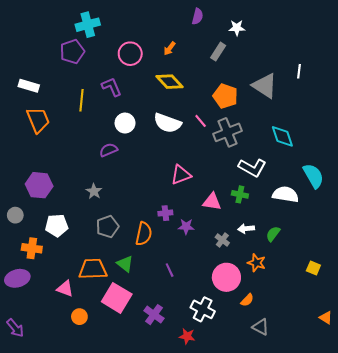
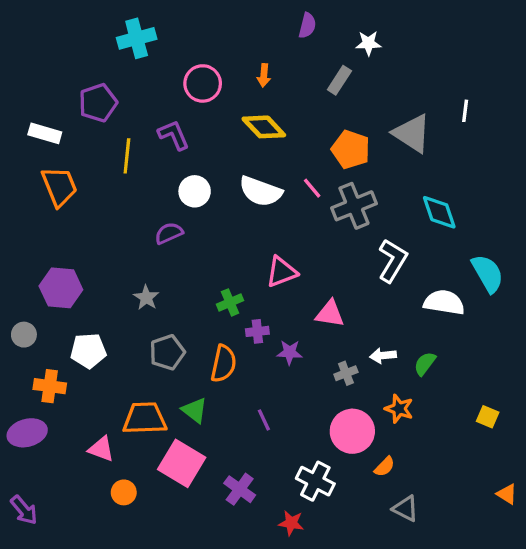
orange arrow: (170, 48) -> (264, 75), turned -32
purple pentagon: (72, 52) -> (98, 103), moved
white L-shape: (252, 168) -> (393, 261), turned -88
green cross: (240, 194) -> (230, 302), moved, turned -35
gray cross: (222, 240) -> (346, 373), turned 32

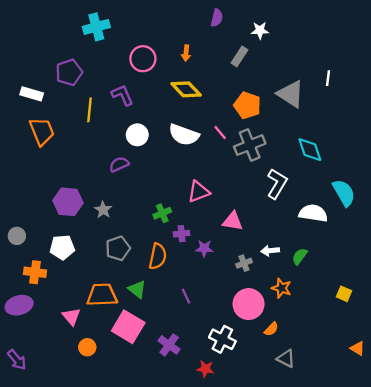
purple hexagon: (61, 288) -> (68, 202), moved
pink triangle: (101, 449) -> (71, 317), turned 30

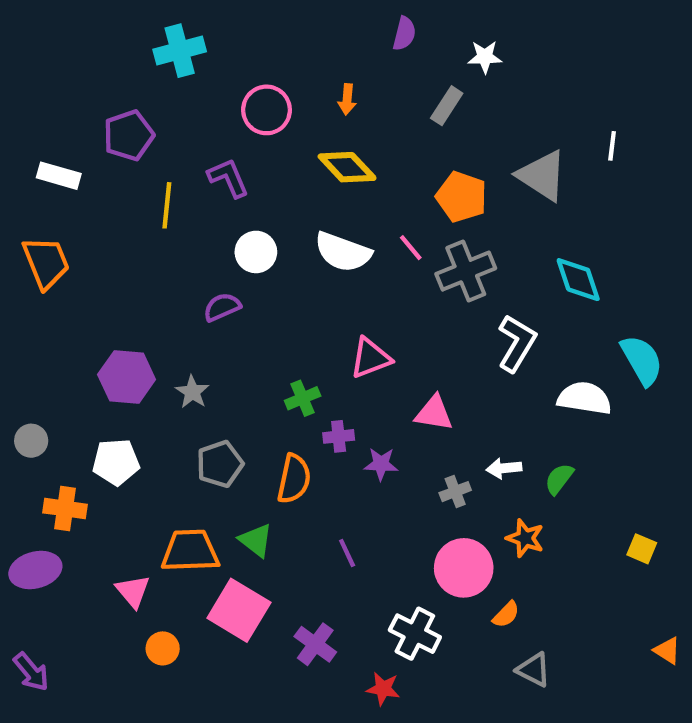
orange trapezoid: (42, 131) -> (46, 263), moved

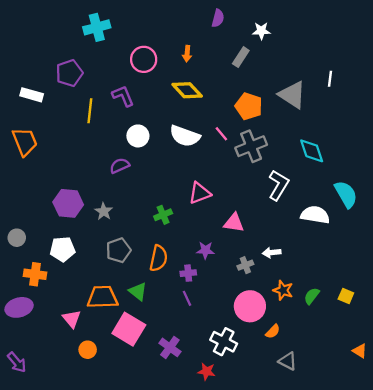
purple cross: (339, 436) -> (188, 273), moved
green semicircle: (559, 479) -> (312, 296), moved

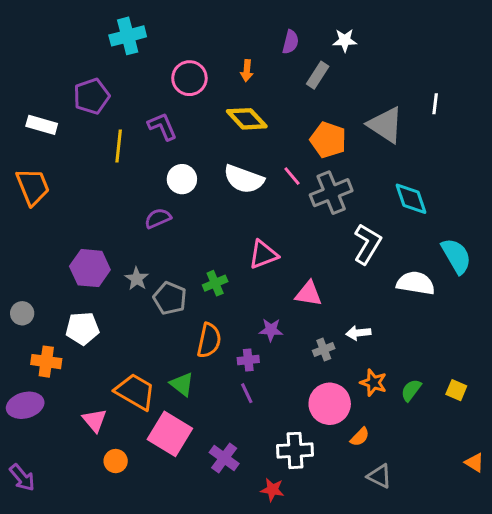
purple semicircle: (218, 18) -> (290, 42), moved
gray pentagon: (118, 250) -> (170, 298), moved, turned -30
orange trapezoid: (102, 297) -> (135, 392), turned 32
white cross: (224, 342) -> (295, 450), turned -30

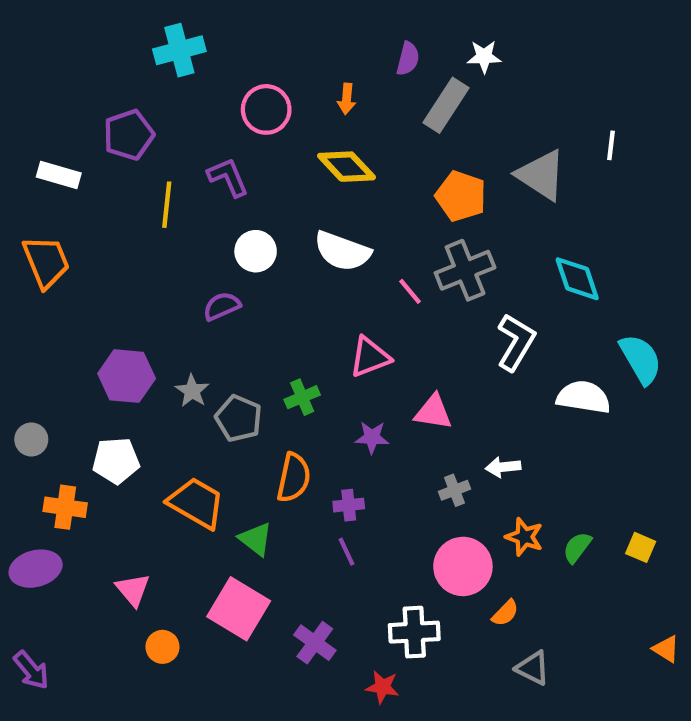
gray rectangle: (318, 75) -> (446, 105), size x1.4
pink line: (292, 176) -> (410, 291), moved
purple star: (271, 330) -> (372, 437), moved
orange trapezoid: (135, 392) -> (196, 503), moved

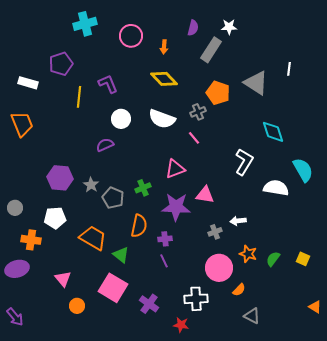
pink circle: (266, 109) -> (131, 36), moved
gray cross: (465, 270) -> (198, 112), moved, size x0.6
purple star: (372, 437) -> (176, 207), size x1.8

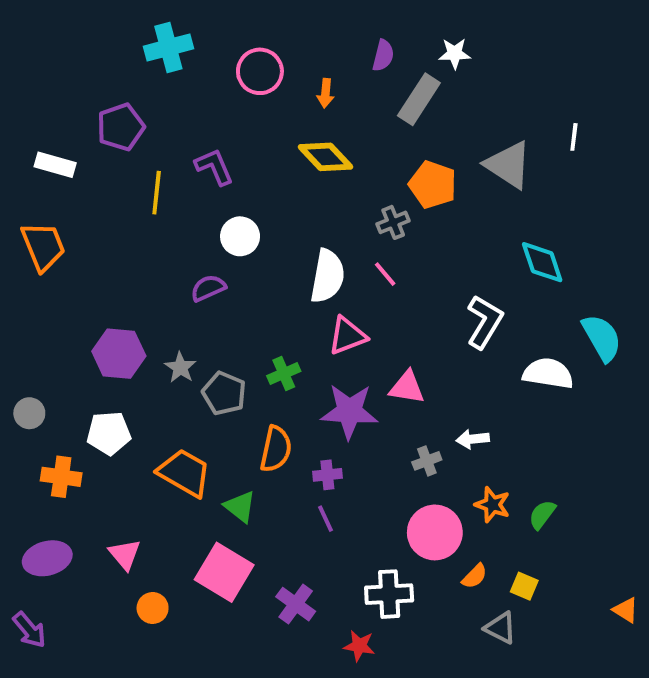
white semicircle: (162, 119) -> (327, 276), moved, turned -100
yellow square: (303, 259) -> (524, 586), moved
purple ellipse: (17, 269) -> (47, 558), moved

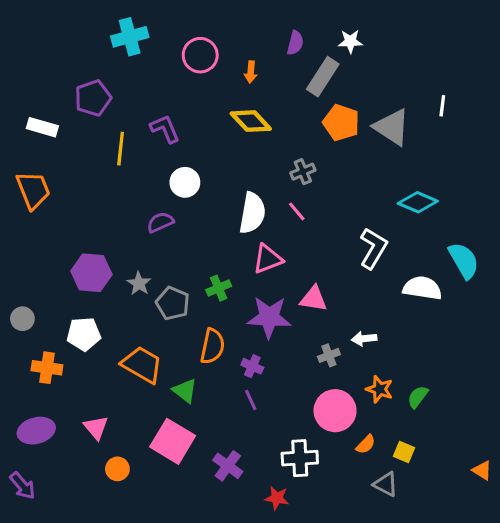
orange pentagon: (433, 185) -> (341, 123), moved
cyan diamond: (542, 262) -> (418, 202), turned -48
purple cross: (327, 475) -> (252, 366), turned 30

